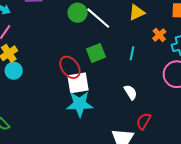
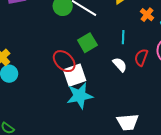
white semicircle: (130, 92) -> (120, 65), moved
red semicircle: (144, 121) -> (141, 57), moved

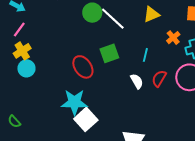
white square: (75, 75) -> (86, 119), moved, turned -35
cyan star: (80, 96) -> (74, 102), moved

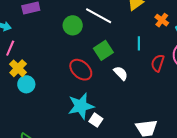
green circle: (92, 13) -> (73, 25), moved
white semicircle: (137, 81) -> (121, 73), moved
white square: (86, 119) -> (96, 120), size x0.6

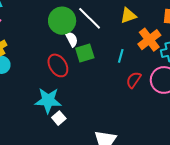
orange cross: (162, 20) -> (149, 40), size x1.6
green circle: (73, 25) -> (62, 21), size x1.4
white semicircle: (121, 73) -> (72, 39), moved

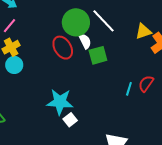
yellow triangle: (128, 16) -> (143, 31), moved
cyan line: (121, 56) -> (129, 89), moved
red ellipse: (58, 65) -> (63, 48), moved

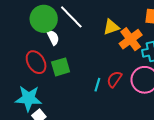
red ellipse: (63, 48) -> (36, 62), moved
green square: (98, 55) -> (61, 67), moved

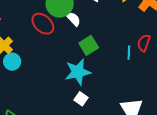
red ellipse: (36, 62) -> (43, 24), moved
cyan star: (28, 98) -> (78, 72), moved

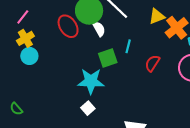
red semicircle: (144, 43) -> (152, 63), moved
cyan line: (129, 53) -> (128, 46), moved

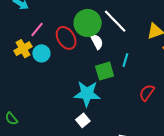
pink line: (23, 17) -> (37, 29), moved
cyan circle: (29, 56) -> (41, 53), moved
red semicircle: (152, 63) -> (147, 93), moved

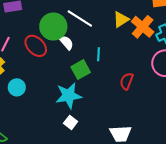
cyan circle: (41, 53) -> (17, 87), moved

